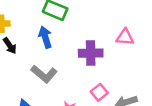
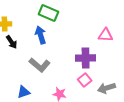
purple cross: (91, 53) -> (86, 58), moved

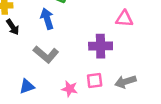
pink square: (85, 80) -> (95, 80), moved, turned 32

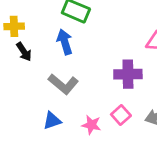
pink square: (95, 80) -> (121, 115), turned -35
blue triangle: (27, 86) -> (52, 121), moved

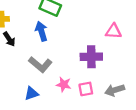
pink square: (121, 115) -> (86, 89), turned 32
pink star: (91, 125) -> (64, 85), moved

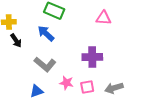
blue arrow: (41, 31) -> (46, 33), turned -30
pink triangle: (114, 31) -> (104, 18), moved

